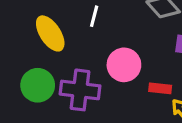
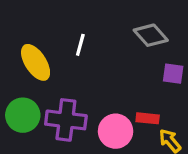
pink circle: (124, 65) -> (116, 131), moved

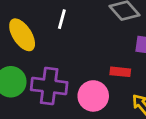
red rectangle: (148, 118) -> (120, 72), moved

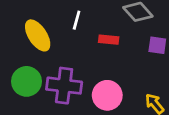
red rectangle: (120, 72) -> (109, 40), moved

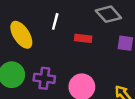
purple cross: (64, 86) -> (44, 78), size x0.7

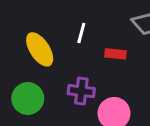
purple cross: (44, 78) -> (81, 91), moved

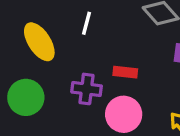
red rectangle: (116, 54) -> (125, 72), moved

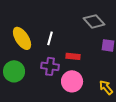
white line: (87, 23) -> (50, 38), moved

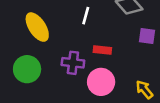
white line: (50, 38) -> (86, 16), moved

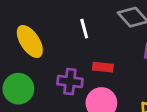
white line: (86, 16) -> (84, 29), turned -30

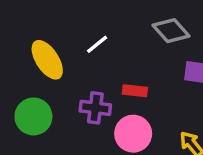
white line: (84, 29) -> (97, 44), moved, turned 66

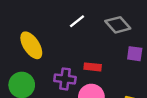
white line: (97, 44) -> (77, 21), moved

